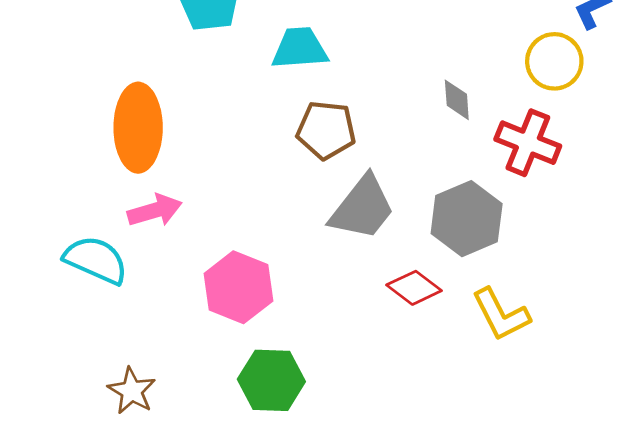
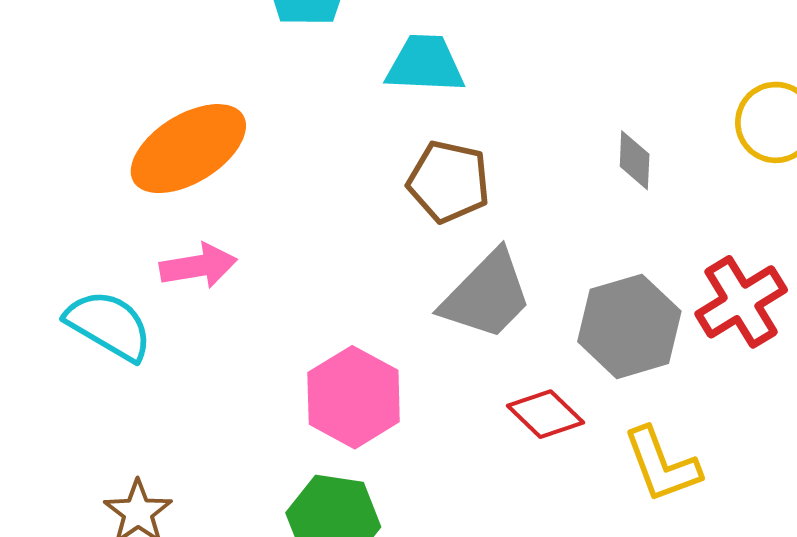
orange ellipse: (138, 128) -> (188, 149), turned 52
red cross: (528, 143) -> (741, 302), moved, turned 30
pink hexagon: (238, 287) -> (354, 397), moved

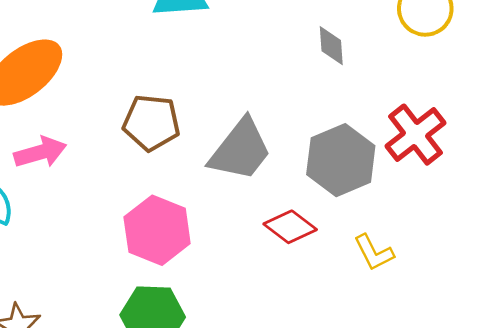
brown pentagon: (449, 182) -> (151, 123), moved
yellow L-shape: (662, 465) -> (374, 253), size x0.7

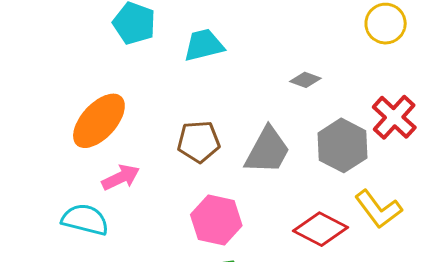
gray diamond: (331, 46) -> (305, 80), moved, turned -56
red diamond: (290, 227) -> (320, 229), moved, size x1.4
yellow L-shape: (374, 253) -> (378, 209), size x1.5

